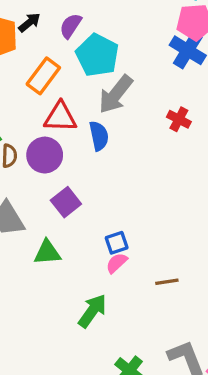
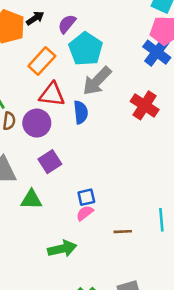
red cross: (179, 119) -> (145, 105), size x1.5
green arrow: (92, 311) -> (62, 249), turned 36

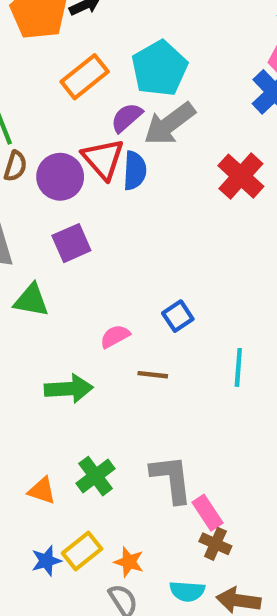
purple semicircle: (67, 24) -> (127, 118), moved
red triangle: (52, 94) -> (103, 159), moved, turned 32
blue square: (86, 197) -> (178, 316), moved, turned -30
brown line: (123, 232) -> (153, 375), moved

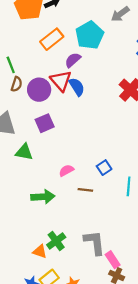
gray arrow: (170, 124) -> (120, 14), moved, size x0.7
blue semicircle: (135, 171) -> (77, 87), turned -36
blue square: (178, 316) -> (104, 168), moved
orange triangle: (42, 491) -> (40, 251), moved

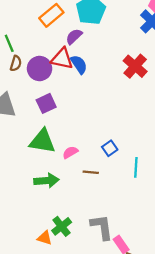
red triangle: (61, 81) -> (62, 59), turned -35
green triangle: (24, 152) -> (42, 141), moved, size x1.4

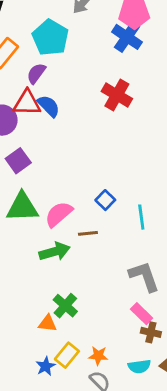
pink semicircle: (70, 152) -> (59, 214), size x1.5
green arrow: (46, 181) -> (55, 252), moved
gray L-shape: (102, 227) -> (144, 276), moved

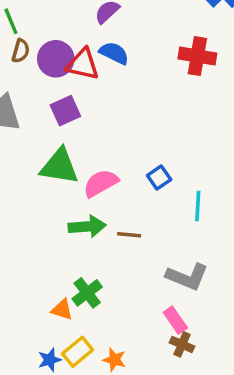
red cross: (117, 95) -> (197, 56), turned -32
red triangle: (27, 103) -> (83, 64), moved
blue semicircle: (49, 106) -> (114, 53), turned -30
brown line: (88, 233) -> (129, 235), moved
gray L-shape: (144, 276) -> (187, 277), turned 120

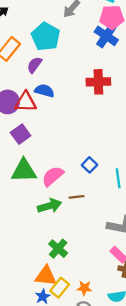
brown line: (129, 235) -> (77, 197), moved
orange triangle: (62, 310) -> (46, 276), moved, size x1.5

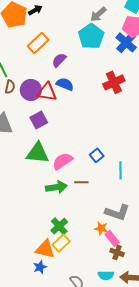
cyan pentagon: (46, 37) -> (91, 36), moved
red cross: (98, 82) -> (114, 82), turned -30
yellow rectangle: (60, 288) -> (61, 243), moved
orange star: (84, 288) -> (101, 228), moved

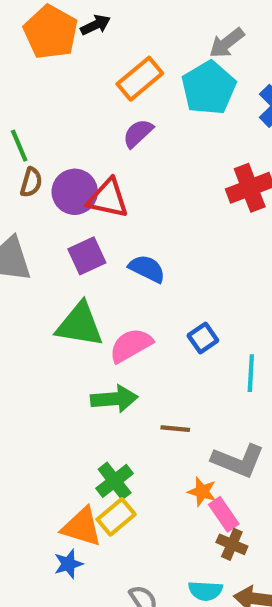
orange rectangle: (38, 43) -> (140, 79), moved
blue semicircle: (65, 84) -> (147, 269), moved
brown line: (81, 182) -> (175, 429), moved

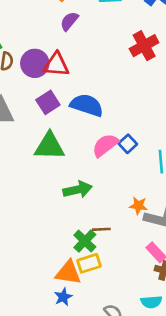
blue semicircle: (147, 269) -> (87, 105), size x1.4
pink semicircle: (131, 345) -> (105, 145), moved
brown line: (175, 429) -> (101, 229), moved
orange star: (202, 492) -> (138, 206), moved
yellow rectangle: (116, 517) -> (89, 263), turned 30

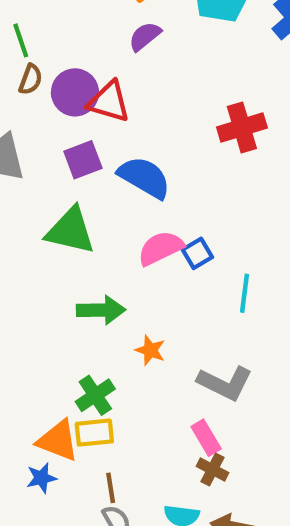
red cross: (144, 46) -> (242, 127), moved
orange star: (138, 206) -> (150, 350), moved
brown line: (101, 229) -> (111, 488), moved, turned 72

